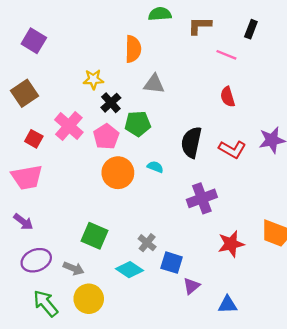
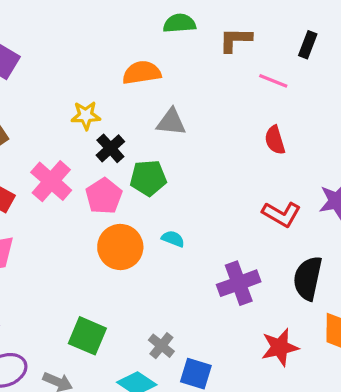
orange semicircle: (133, 49) -> (142, 73), turned -100
black semicircle: (191, 142) -> (308, 278), moved

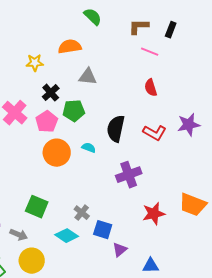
green semicircle: (179, 23) -> (93, 17), turned 48
brown L-shape: (235, 40) -> (139, 27), moved
yellow star: (86, 115) -> (35, 63), moved
black semicircle: (308, 278) -> (116, 129), moved

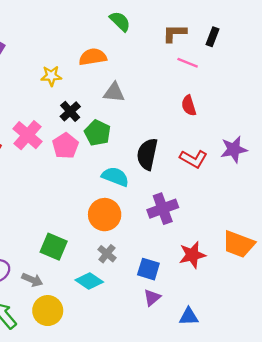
green pentagon: (74, 111) -> (97, 133), turned 30
cyan semicircle: (89, 148) -> (115, 177), size x1.6
orange circle: (57, 153) -> (105, 215), moved
blue square: (103, 230) -> (148, 269), moved

